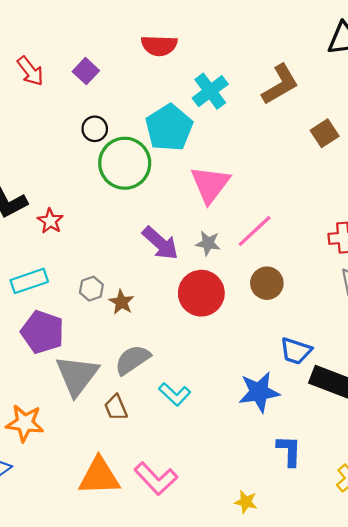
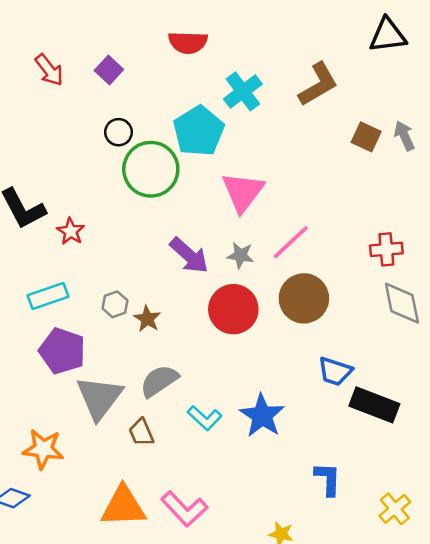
brown square: (325, 133) -> (366, 137), turned -32
brown circle: (267, 283) -> (304, 298), size x1.4
blue star: (259, 392) -> (262, 416), moved, turned -30

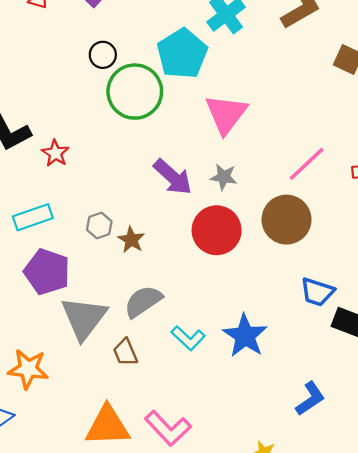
pink line: (291, 242) -> (307, 164), moved
blue L-shape: (328, 479) -> (310, 399), turned 54

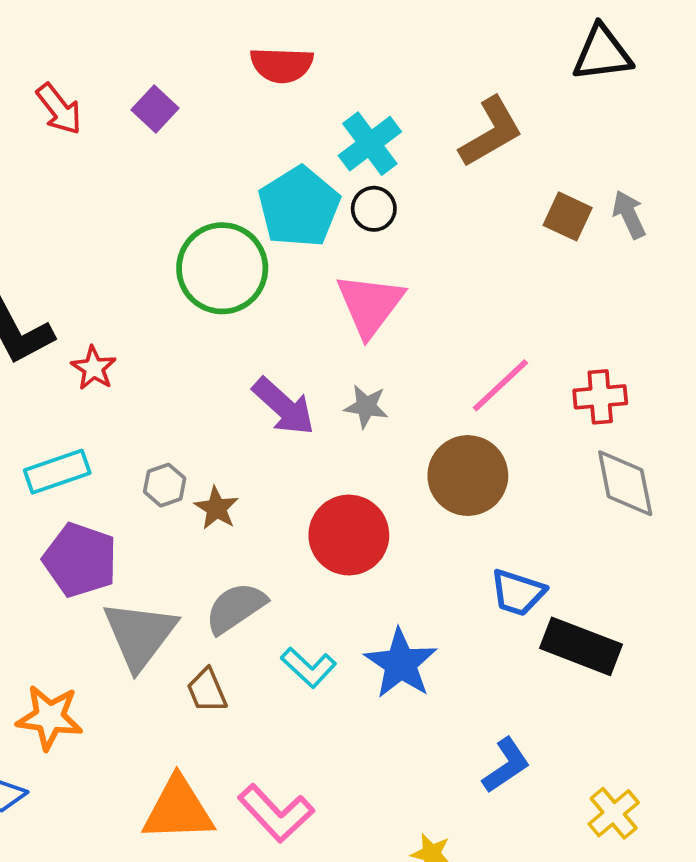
black circle: (103, 55) -> (374, 209), moved
red circle: (217, 230) -> (349, 535), moved

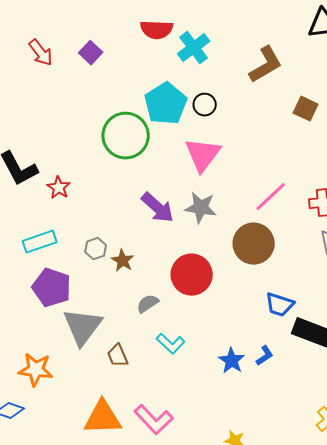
cyan cross: (370, 144) -> (194, 48), moved
gray star: (366, 406) -> (201, 208), size x1.4
gray semicircle: (236, 608) -> (148, 304), moved, size x0.7
blue star: (401, 664) -> (232, 361), moved, size x0.7
blue L-shape: (506, 765) -> (265, 356), moved, size x0.7

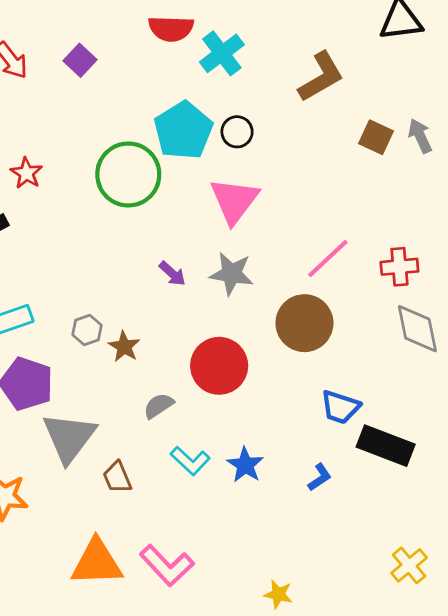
red star: (59, 188) -> (26, 173), moved
purple arrow: (158, 208) -> (172, 274), size x0.6
blue star: (232, 361) -> (245, 465), moved

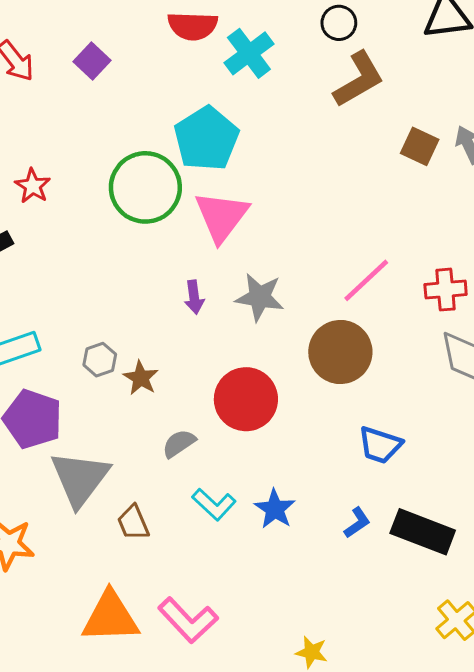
black circle: (237, 132) -> (339, 23), moved
pink triangle: (234, 201) -> (222, 216), moved
purple arrow: (172, 274) -> (194, 297), turned 40
black rectangle: (386, 446) -> (423, 532), moved

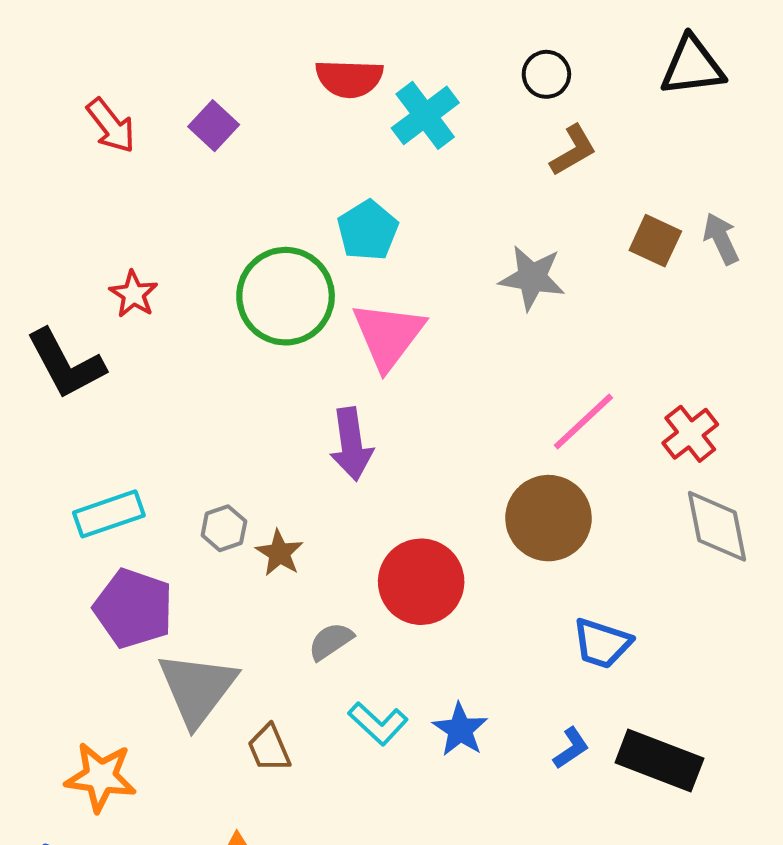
brown L-shape: (359, 79) -> (573, 150), size x0.7
cyan pentagon: (206, 139) -> (368, 230), size x0.7
red cross: (446, 290) -> (690, 434), turned -33
purple arrow: (194, 297) -> (351, 444), size x1.6
gray star: (260, 297) -> (532, 278), moved

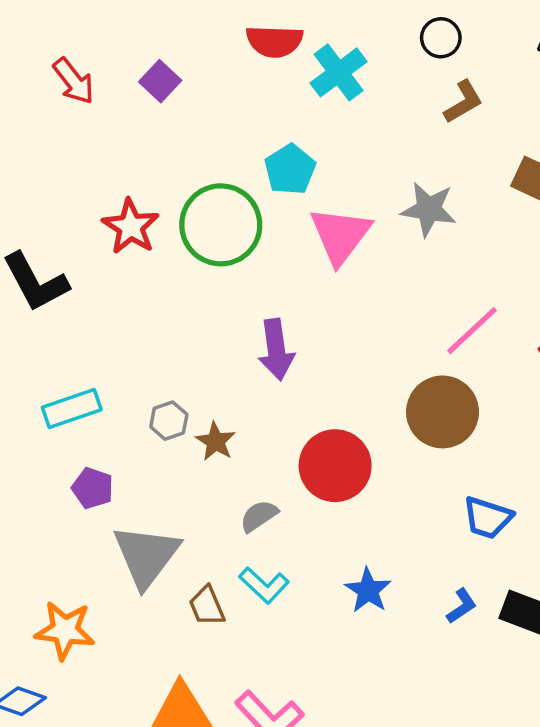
red star: (134, 294) -> (131, 227), moved, size x1.4
pink triangle: (388, 335) -> (340, 235), moved
purple pentagon: (134, 608) -> (93, 488), size x0.6
cyan L-shape: (378, 723) -> (264, 585), moved

